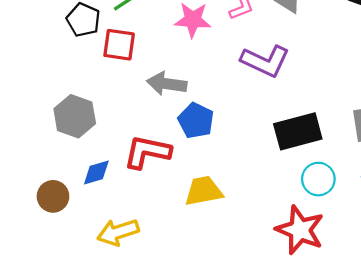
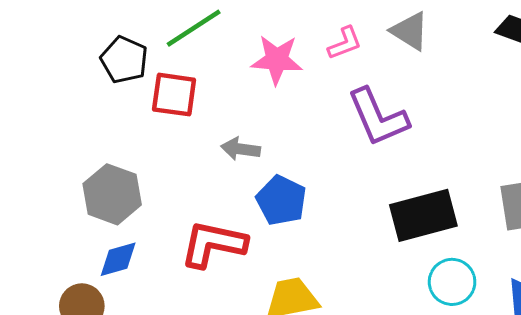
purple L-shape: (265, 61) -> (378, 117), turned 42
gray arrow: (167, 84) -> (241, 149), size x0.7
blue diamond: (96, 173) -> (118, 259), moved

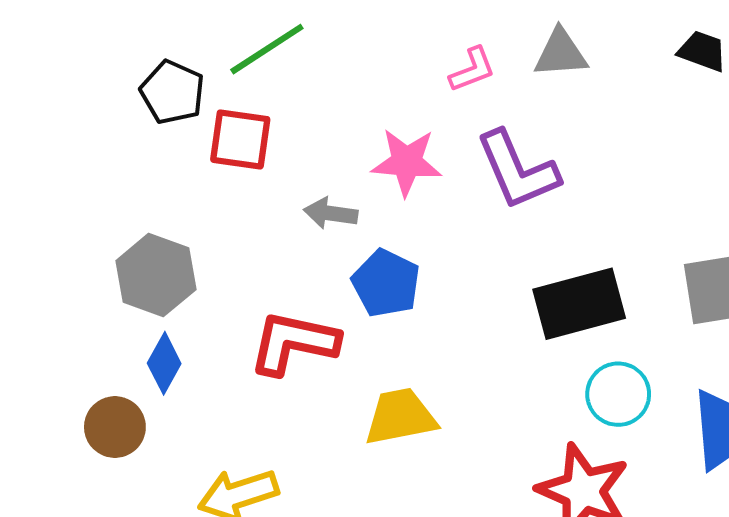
gray triangle: (410, 31) -> (561, 53), turned -36
pink star: (277, 60) -> (407, 162), moved
blue diamond: (118, 259) -> (164, 363), turned -45

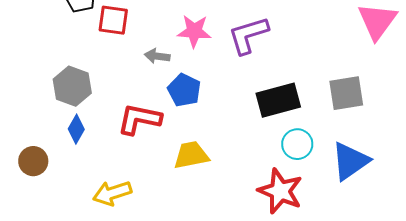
purple L-shape: (518, 170) -> (248, 35), turned 96
brown circle: (115, 427) -> (33, 161), moved

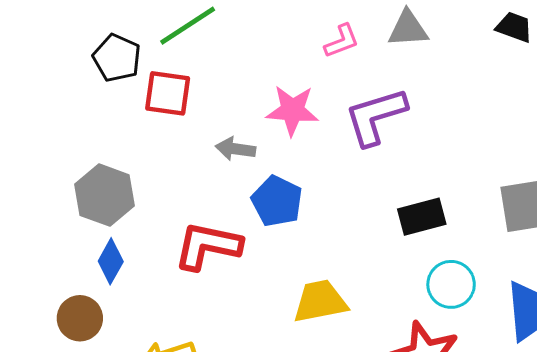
black rectangle: (278, 100) -> (422, 217), size x0.7
yellow trapezoid: (191, 155) -> (320, 301), moved
brown circle: (33, 161) -> (80, 318), moved

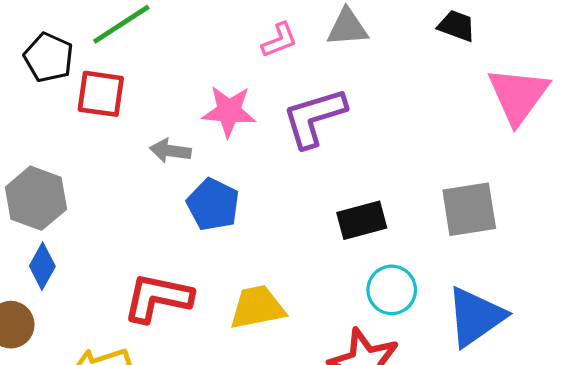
red L-shape: (208, 246) -> (158, 298), moved

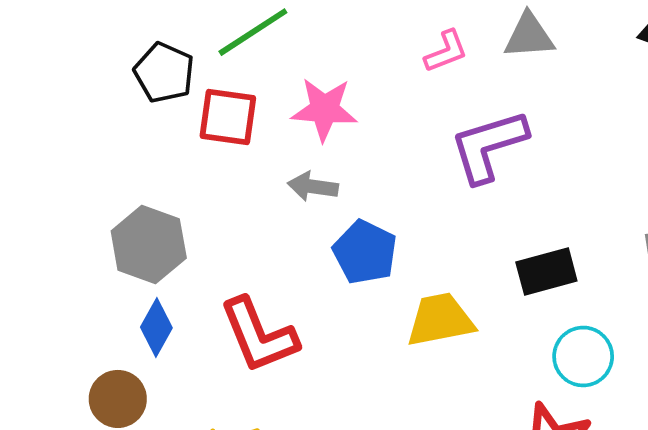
pink star: (229, 111) -> (324, 109), moved
red L-shape: (158, 298) -> (259, 335), moved, turned -124
yellow trapezoid: (257, 307) -> (440, 320), moved

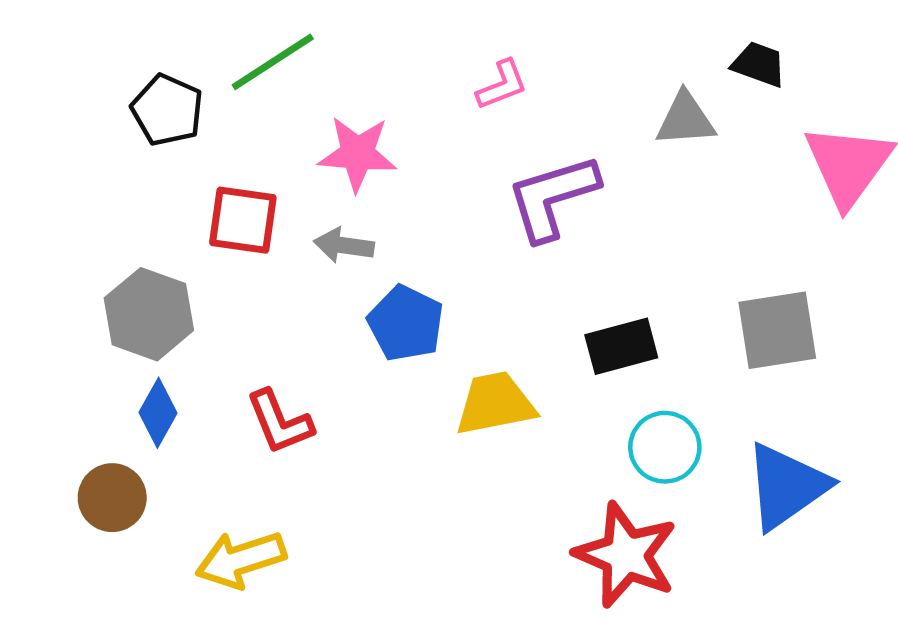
gray triangle: (529, 36) -> (685, 119), moved
red square: (228, 117) -> (243, 220), moved
red L-shape: (259, 335) -> (280, 422), size x0.7

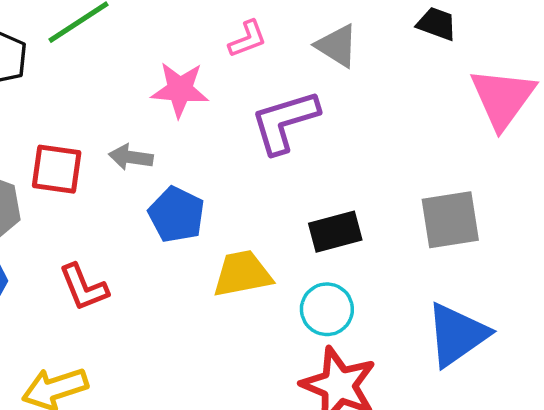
gray triangle: (685, 119) -> (337, 46), moved, turned 36
pink star: (358, 154) -> (180, 90), moved
red square: (243, 220) -> (57, 169), moved
cyan circle: (665, 447) -> (327, 309), moved

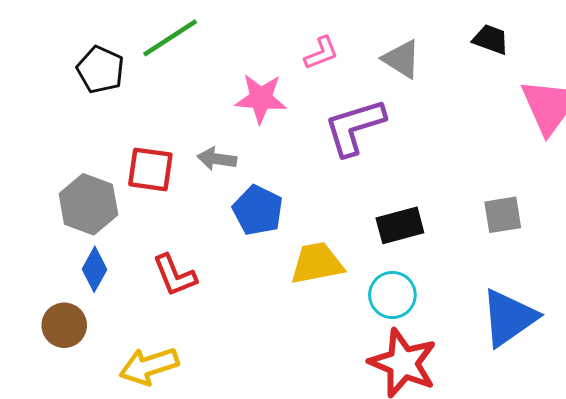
gray square: (450, 220) -> (503, 215), size x0.7

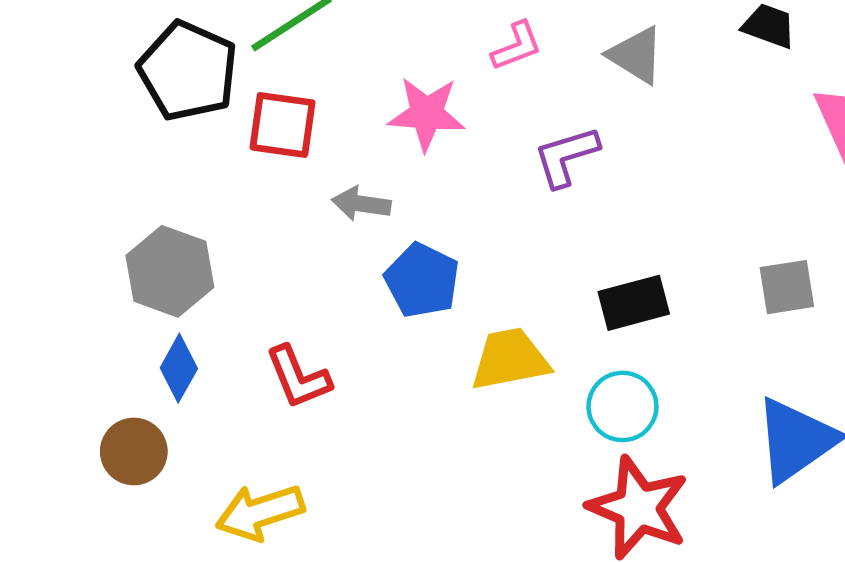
black pentagon: (101, 70) -> (188, 71), size x1.4
purple L-shape: (355, 127) -> (566, 156), size x0.7
red square: (150, 169) -> (282, 125), moved

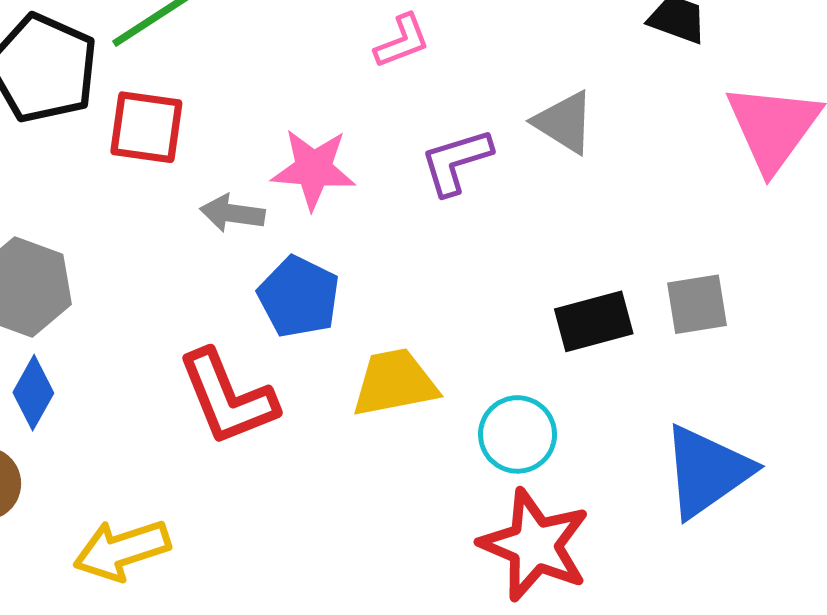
gray triangle: (636, 55) -> (564, 122), moved
pink star: (427, 114) -> (314, 169), moved
black rectangle: (634, 303) -> (594, 321), moved
red L-shape: (298, 377) -> (227, 398), moved, size x1.4

